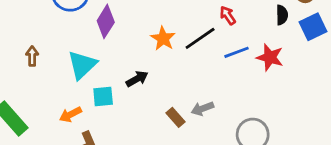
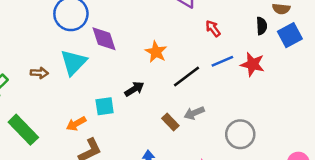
purple diamond: (106, 21) -> (104, 39), turned -48
black line: (200, 38) -> (186, 77), moved
brown arrow: (32, 56) -> (39, 73), turned 96
cyan triangle: (82, 65) -> (74, 62), moved

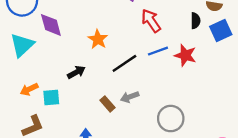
red arrow: (213, 28) -> (151, 21), size x1.5
cyan square: (105, 106) -> (51, 97), moved
orange arrow: (76, 124) -> (29, 89), moved

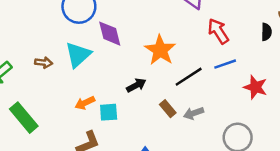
orange star: (98, 39) -> (160, 50), size x1.4
red star: (185, 55) -> (255, 87), moved
brown rectangle: (108, 104) -> (168, 109), moved

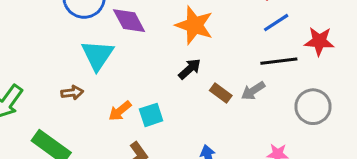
brown arrow: (44, 63) -> (72, 93), moved
black line: (189, 77) -> (279, 61), moved, turned 40
black arrow: (136, 85) -> (190, 69), moved

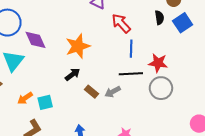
blue line: (276, 23) -> (131, 49), turned -60
orange star: (194, 25) -> (78, 46), turned 30
gray circle: (313, 107) -> (161, 88), moved

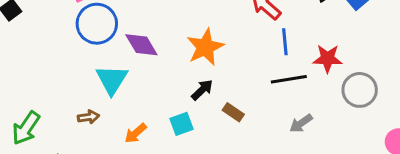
gray circle: (161, 88) -> (360, 90), moved
gray arrow: (113, 92) -> (301, 123), moved
cyan square: (45, 102) -> (182, 124), moved

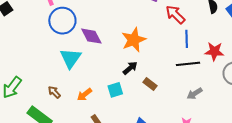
brown arrow: (88, 117) -> (54, 92), moved, turned -128

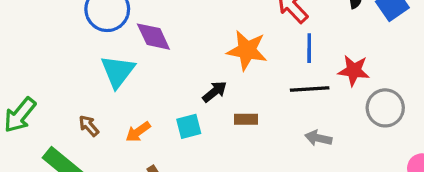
orange star: (134, 40) -> (247, 50), moved, turned 30
brown rectangle: (150, 84) -> (246, 119), turned -40
gray arrow: (195, 94) -> (318, 138), turned 42

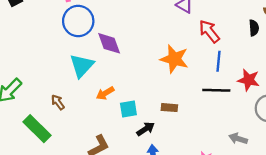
black arrow: (215, 92) -> (146, 129), moved
orange arrow: (138, 132) -> (105, 93), moved
gray arrow: (318, 138) -> (238, 139), moved

